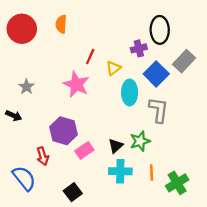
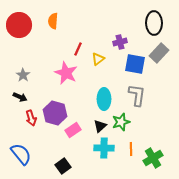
black ellipse: (160, 30) -> (154, 23), moved
blue square: (156, 74) -> (135, 64), turned -35
cyan ellipse: (130, 92) -> (104, 99), moved
black arrow: (14, 116) -> (20, 97), moved
red arrow: (43, 156) -> (31, 118), moved

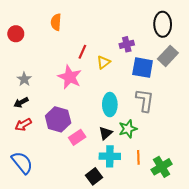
red circle: (19, 25) -> (16, 34), moved, size x0.6
black arrow: (20, 97) -> (21, 102), turned 128
red arrow: (31, 118) -> (23, 125), moved, turned 77
black square: (63, 166) -> (94, 176), moved

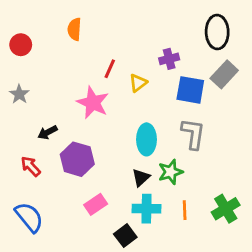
gray star: (24, 79) -> (19, 94), moved
black arrow: (21, 102) -> (48, 132), moved
red arrow: (23, 125) -> (31, 166), turned 77
pink rectangle: (77, 137) -> (96, 204), moved
green cross: (162, 167) -> (226, 209), moved

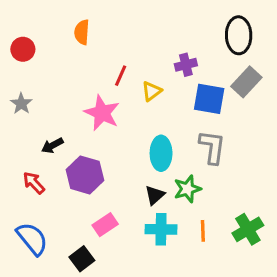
black square: (125, 236) -> (82, 259), moved

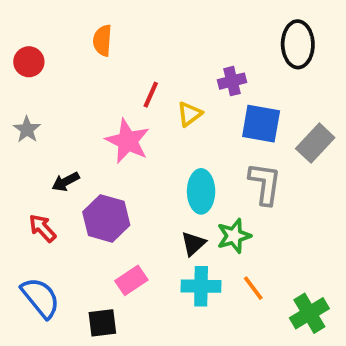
gray rectangle: (246, 82) -> (315, 143), moved
green cross: (248, 229) -> (309, 313), moved
orange line: (203, 231) -> (253, 288), turned -35
black square: (82, 259) -> (102, 323), turned 30

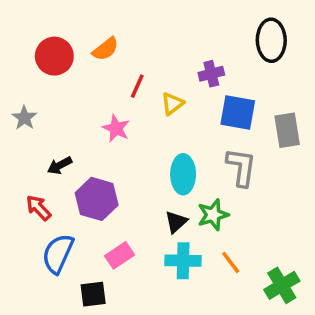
orange semicircle: (102, 40) -> (105, 49), moved, turned -132
red circle: (29, 62) -> (54, 56), moved, size x1.4
pink star: (128, 141) -> (116, 128), size x0.7
gray rectangle: (315, 143) -> (287, 130), turned -52
blue semicircle: (40, 298) -> (58, 254), moved, turned -117

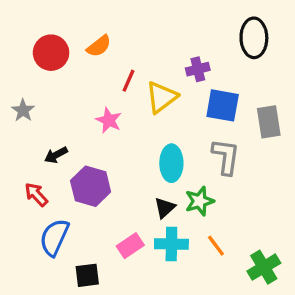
yellow triangle: (172, 104) -> (162, 97), size x1.5
pink rectangle: (120, 255) -> (130, 246), moved

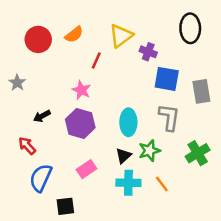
purple cross: (198, 69) -> (148, 52), turned 35
yellow triangle: (162, 97) -> (121, 36), moved
purple hexagon: (91, 186) -> (80, 123), moved
pink rectangle: (130, 246) -> (86, 169), moved
green cross: (264, 267) -> (198, 153), moved

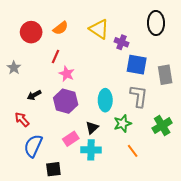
yellow triangle: (121, 36) -> (99, 29), turned -50
red line: (96, 60) -> (55, 56), moved
black triangle: (123, 156) -> (92, 128), moved
cyan cross: (128, 183) -> (91, 150), moved

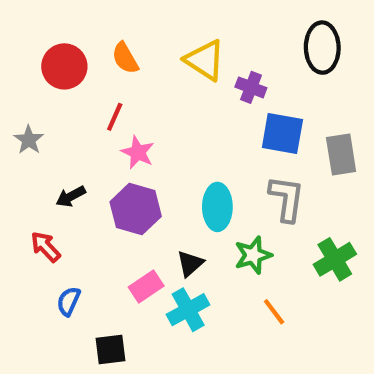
orange semicircle: (61, 28) -> (125, 58), turned 98
blue semicircle: (33, 146) -> (69, 301), size x0.6
cyan cross: (91, 150) -> (188, 310), turned -30

